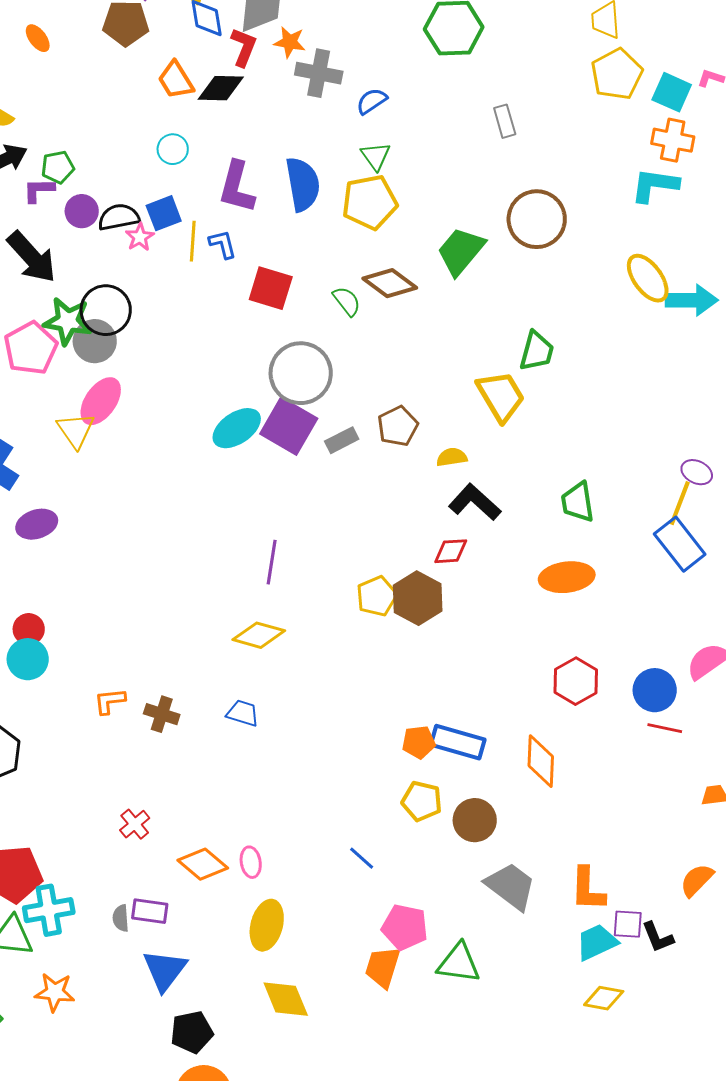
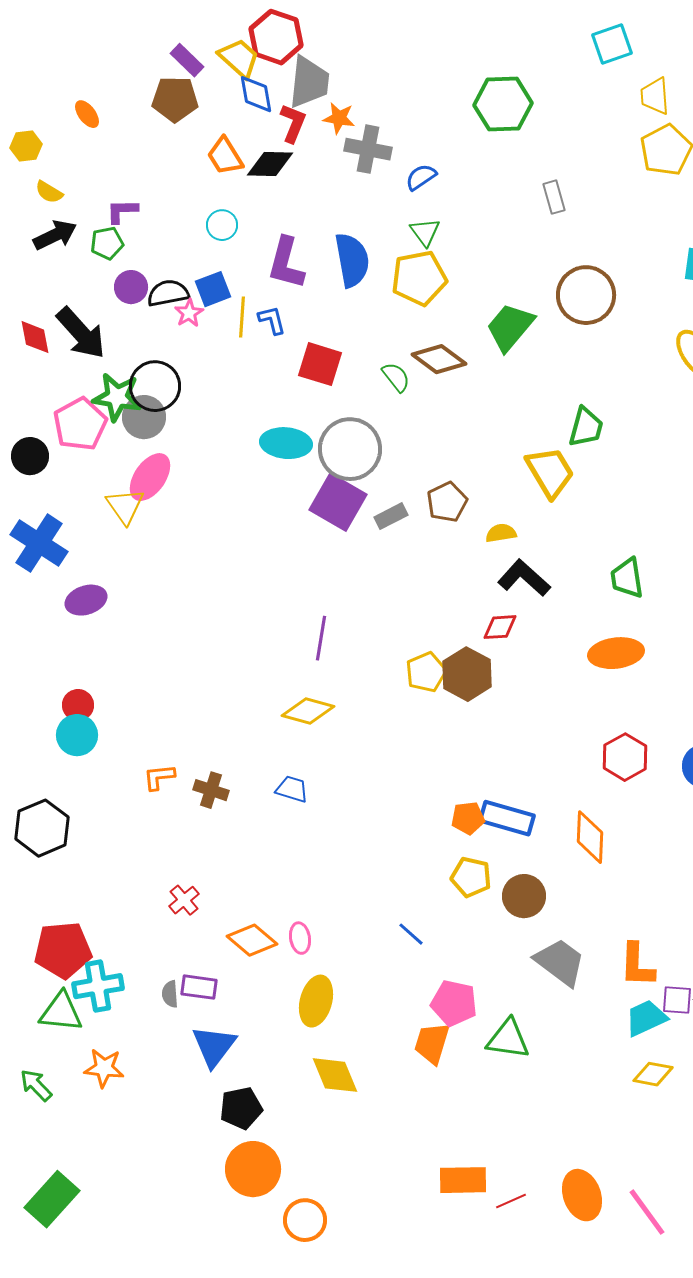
purple L-shape: (39, 190) -> (122, 211), moved
cyan ellipse: (237, 428) -> (286, 443), moved, turned 39

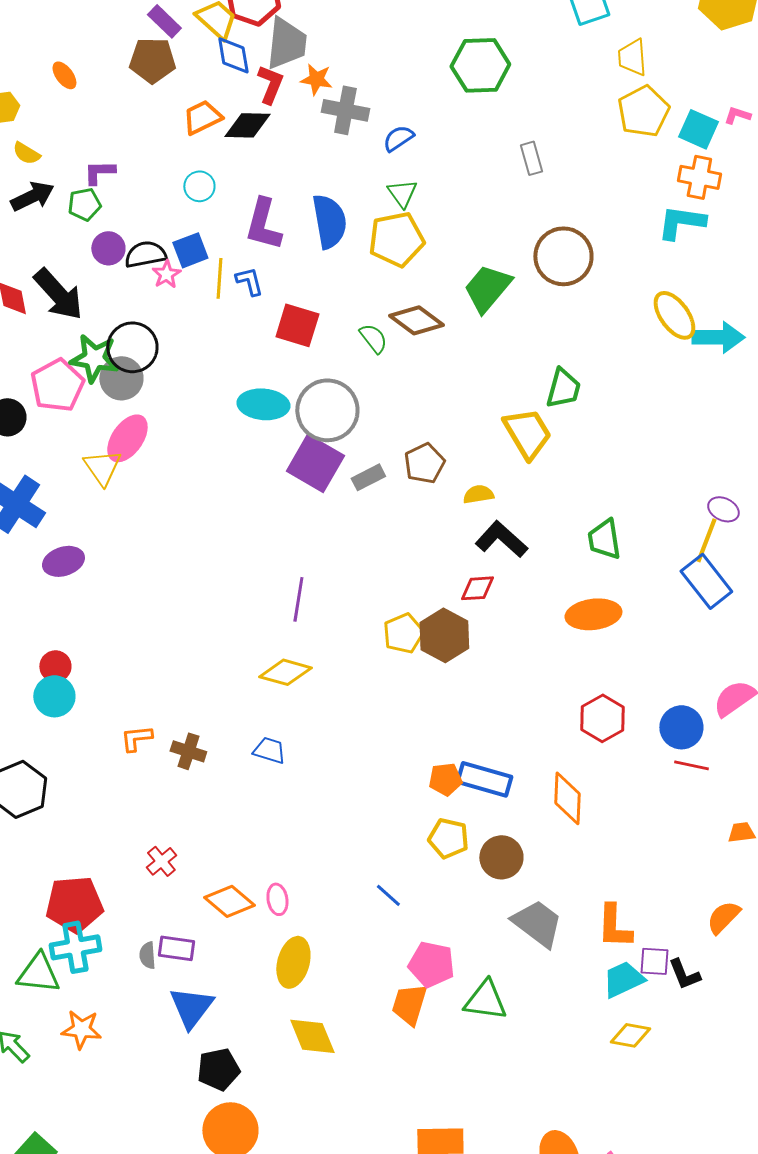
orange trapezoid: (225, 156) -> (202, 117), turned 96
red pentagon: (63, 950) -> (74, 904), moved

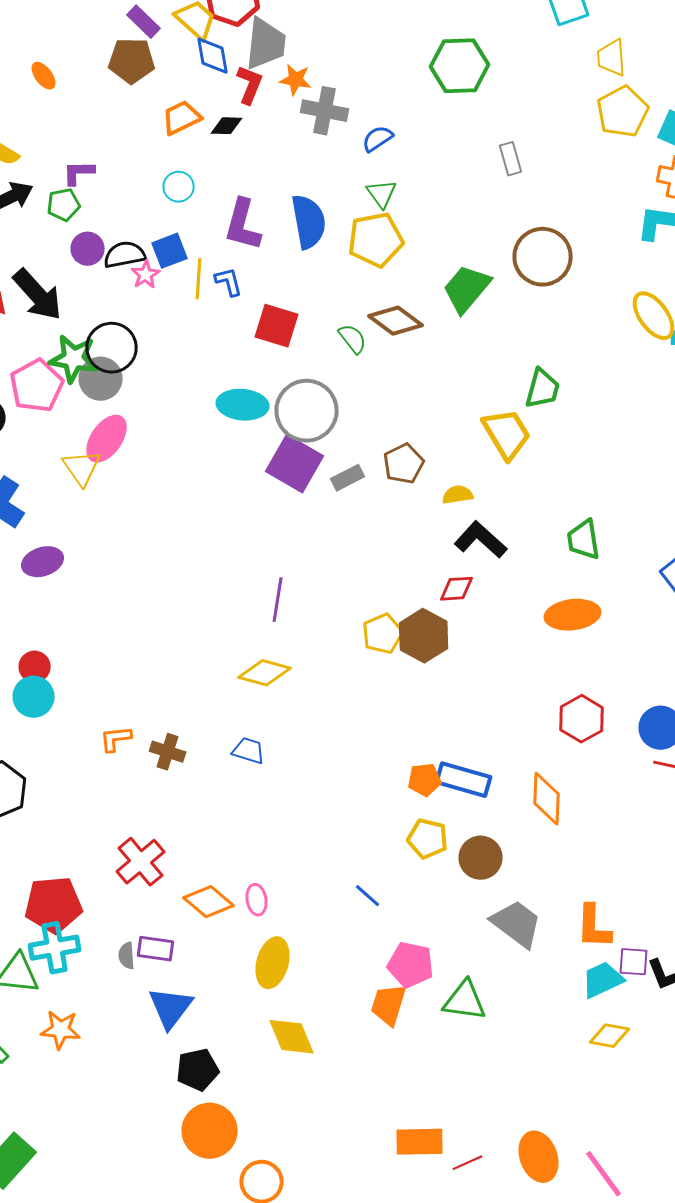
black diamond: (247, 125) -> (227, 126), size x0.7
red cross: (161, 861) -> (141, 862), size x1.6

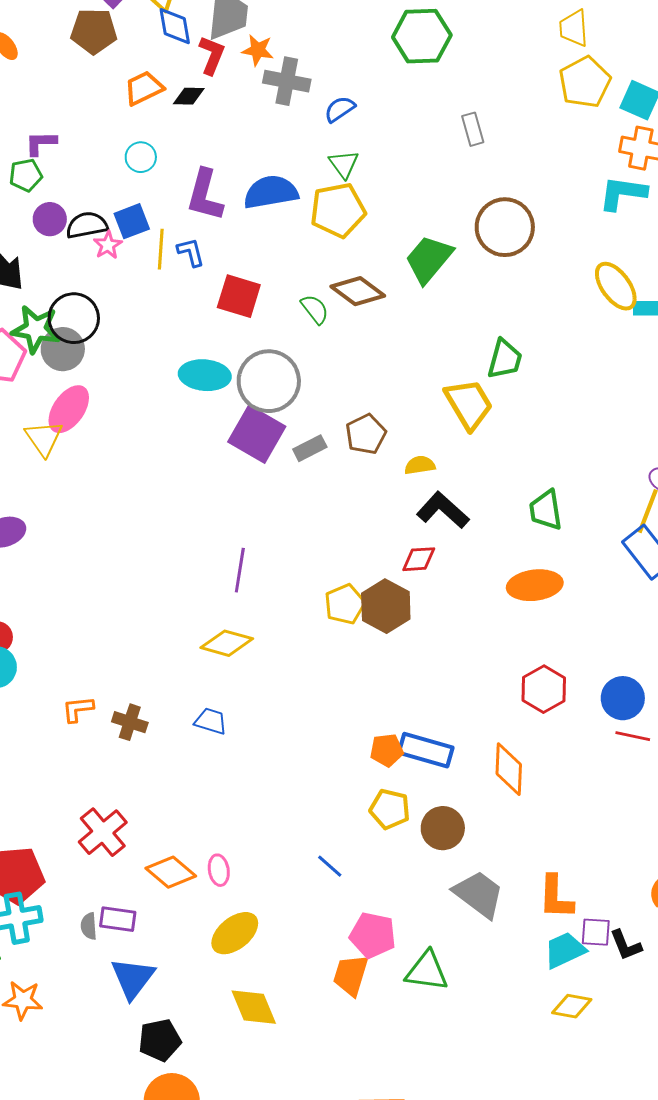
blue semicircle: (309, 222) -> (271, 192), turned -90
yellow ellipse: (273, 963) -> (235, 933), turned 36

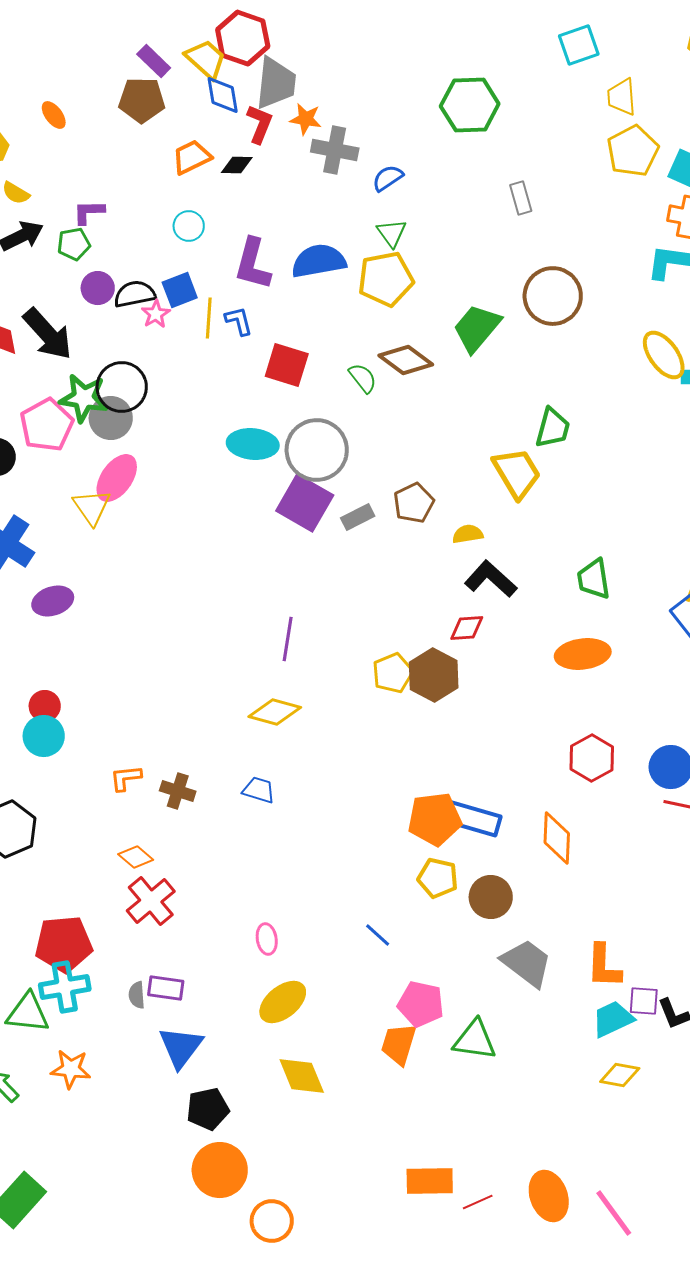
orange pentagon: (387, 750) -> (435, 819), size x1.6
orange diamond: (171, 872) -> (136, 857), moved, size x0.7

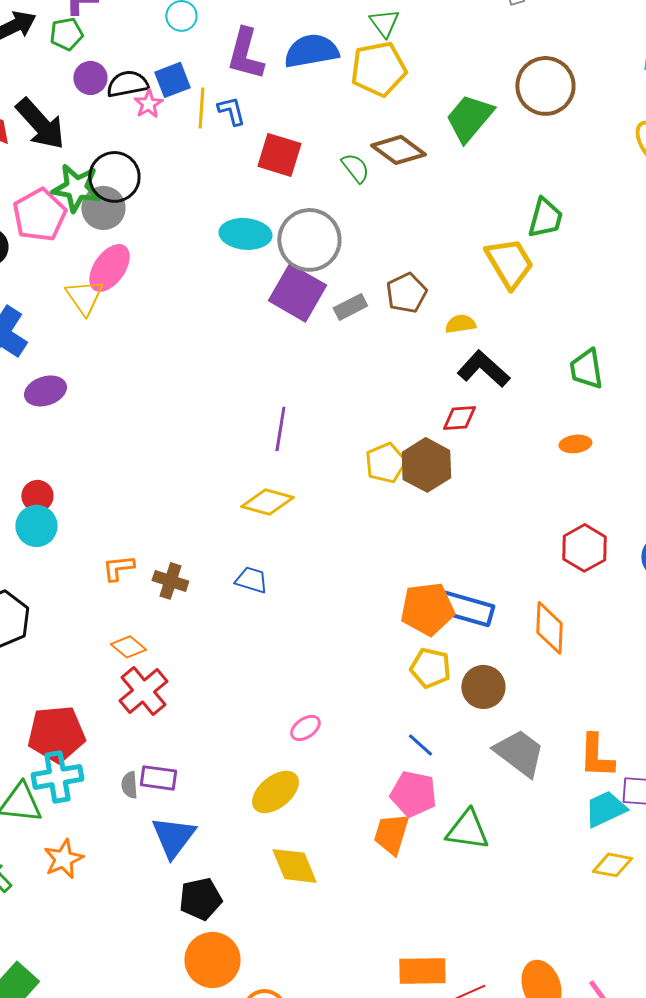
orange ellipse: (583, 654) -> (575, 444), size x0.6
blue line: (378, 935) -> (420, 745), moved
pink ellipse: (267, 939) -> (305, 728), moved, turned 64
orange star: (71, 1069) -> (63, 859), turned -30

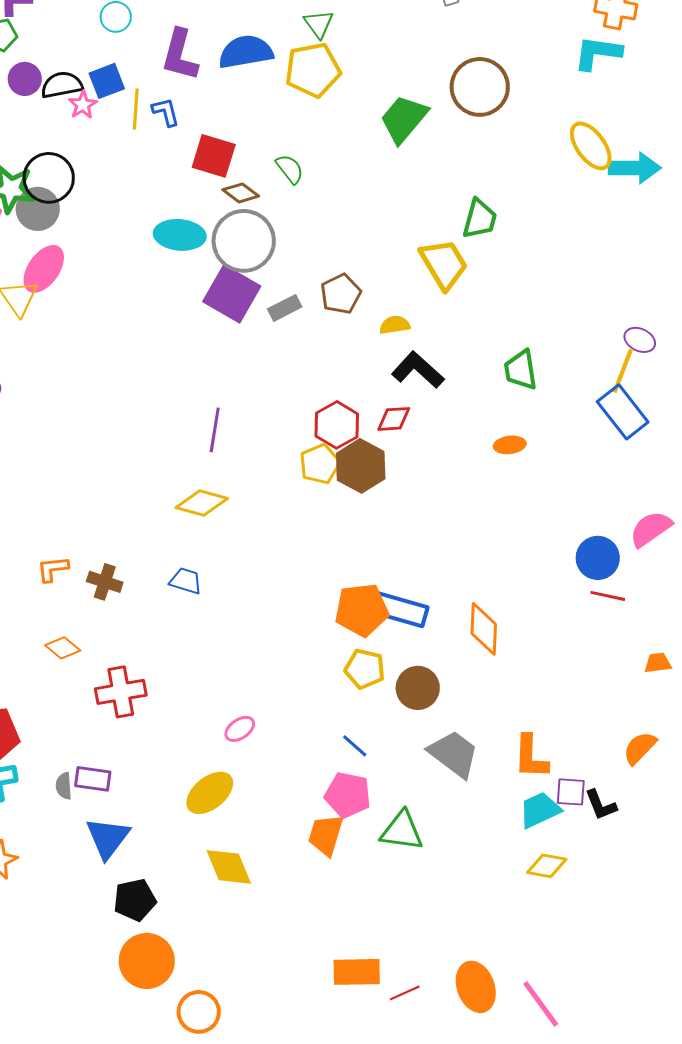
brown diamond: (398, 150) -> (241, 193), moved, size x0.7
red hexagon: (584, 548) -> (337, 425), moved
red cross: (143, 691) -> (121, 692), moved, turned 30

